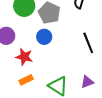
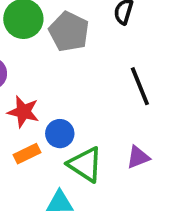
blue circle: (44, 37) -> (60, 134), moved

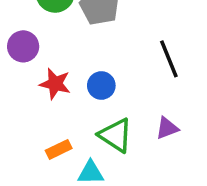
blue circle: (60, 134) -> (101, 85), moved
orange rectangle: (27, 154) -> (59, 149), moved

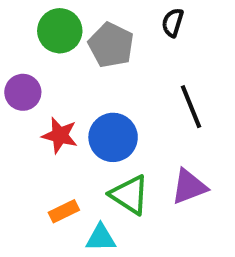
blue circle: (101, 85) -> (113, 137), size x1.5
purple triangle: (167, 128) -> (189, 187), size x1.4

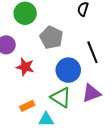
gray pentagon: (111, 45) -> (51, 37), moved
blue circle: (113, 137) -> (68, 70), moved

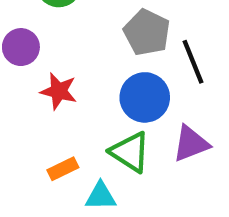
gray pentagon: (51, 37) -> (147, 32), moved

